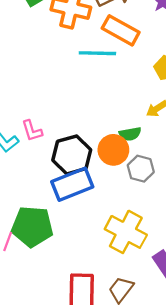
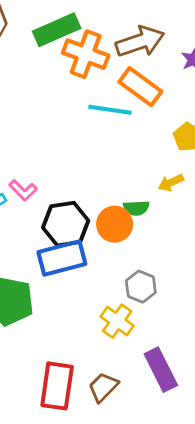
pink L-shape: (32, 131) -> (23, 190), turned -35
gray hexagon: (141, 169) -> (141, 287), moved
yellow cross: (126, 232) -> (117, 321), size x0.7

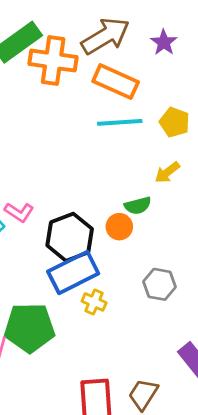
cyan line: (110, 110) -> (120, 122), moved
orange circle: (115, 224) -> (119, 227), size x0.7
yellow cross: (117, 321) -> (94, 302), moved, size x0.7

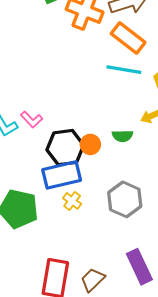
orange circle: (119, 227) -> (90, 144), moved
gray hexagon: (159, 284) -> (125, 199), size x1.4

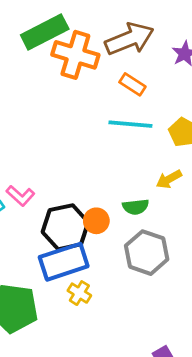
orange rectangle: (128, 38) -> (132, 84), size x0.6
gray hexagon: (125, 199) -> (147, 253), moved

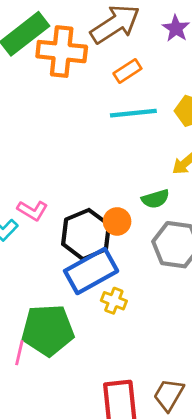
orange rectangle: (132, 84) -> (127, 71), turned -55

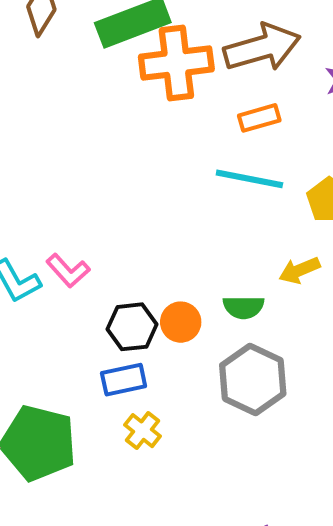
orange cross: (62, 52) -> (176, 63), turned -30
black hexagon: (86, 234) -> (132, 327), size x0.7
blue rectangle: (91, 271) -> (124, 380), size x0.6

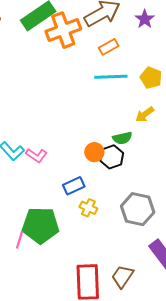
pink L-shape: (68, 271) -> (36, 155), moved
black hexagon: (132, 327) -> (112, 157), moved
gray hexagon: (253, 379) -> (138, 209), moved

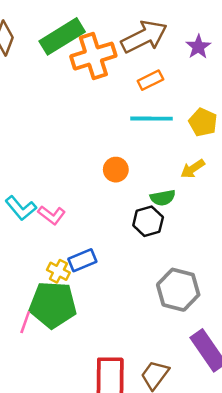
orange circle: (94, 152) -> (116, 170), moved
blue rectangle: (74, 186) -> (82, 260), moved
yellow cross: (88, 208) -> (58, 271), moved

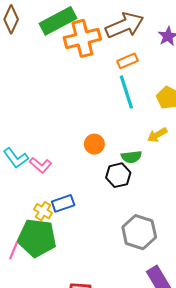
cyan line: (152, 119) -> (126, 92), turned 68
orange circle: (116, 170) -> (94, 144), moved

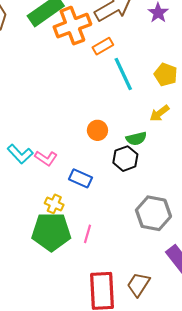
orange rectangle: (127, 61) -> (103, 46), moved
blue rectangle: (63, 203) -> (81, 178), moved, turned 50
pink line: (14, 251) -> (87, 234), moved

